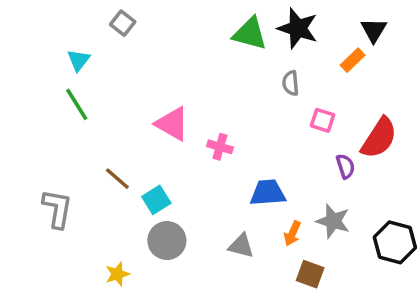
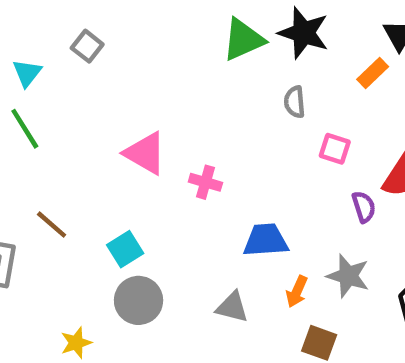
gray square: (123, 23) -> (87, 46), moved
green triangle: (250, 34) -> (243, 40), turned -39
brown line: (117, 179) -> (52, 225), moved

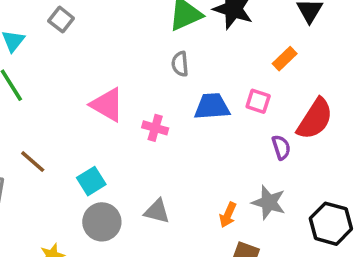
orange rectangle: (373, 73) -> (285, 59), moved
gray semicircle: (295, 102) -> (180, 64), moved
blue trapezoid: (266, 240) -> (212, 107), moved
gray triangle: (232, 307) -> (157, 211), moved

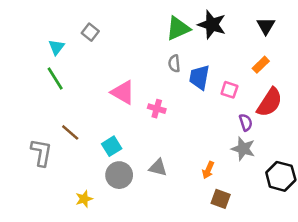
orange rectangle: (285, 59) -> (261, 65), moved
blue trapezoid: (212, 107) -> (199, 77), moved, turned -76
gray star: (269, 202) -> (243, 149), moved

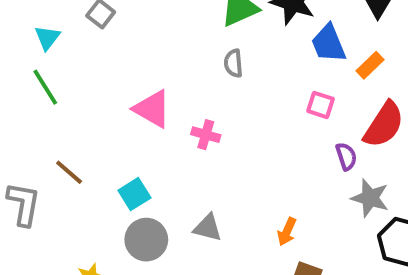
blue trapezoid: (199, 77) -> (328, 44), moved, turned -32
gray star: (243, 149) -> (370, 198), moved

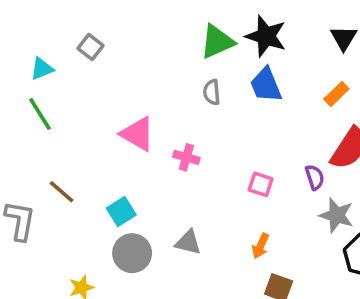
cyan triangle: (47, 38) -> (42, 69), turned 30
blue trapezoid: (328, 44) -> (266, 85), moved
pink square: (321, 105) -> (261, 184), moved

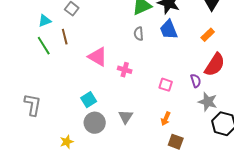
brown line: (62, 192) -> (65, 37), moved, turned 35
gray triangle: (188, 242) -> (126, 117), turned 49

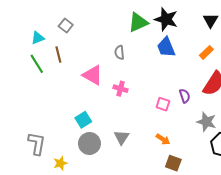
gray semicircle: (139, 34) -> (119, 52), moved
purple semicircle: (196, 81) -> (185, 96), moved
gray L-shape: (33, 105) -> (37, 144), moved
orange arrow: (166, 119) -> (163, 139), turned -80

